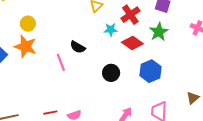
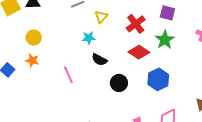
cyan star: (111, 30) -> (89, 38), moved
orange star: (25, 46) -> (32, 60), size x0.6
black semicircle: (78, 47) -> (99, 60), moved

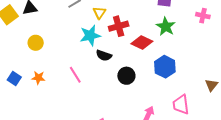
red cross: (136, 24) -> (119, 26), moved, turned 30
cyan star: (89, 38) -> (90, 35), size x1.5
orange star: (32, 60) -> (38, 78), moved

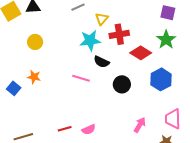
pink line: (75, 75) -> (81, 78), moved, turned -48
blue square: (14, 79) -> (14, 88), moved

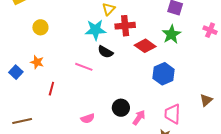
black circle: (122, 84) -> (121, 108), moved
red line: (65, 129) -> (51, 89), moved, turned -64

